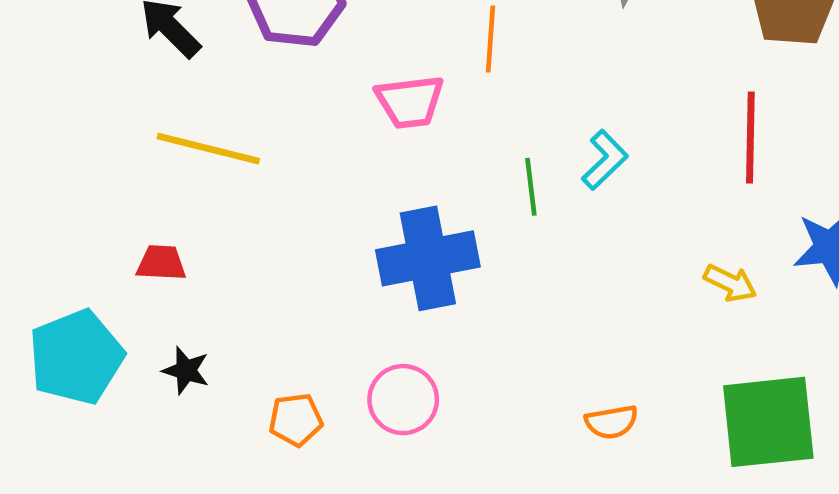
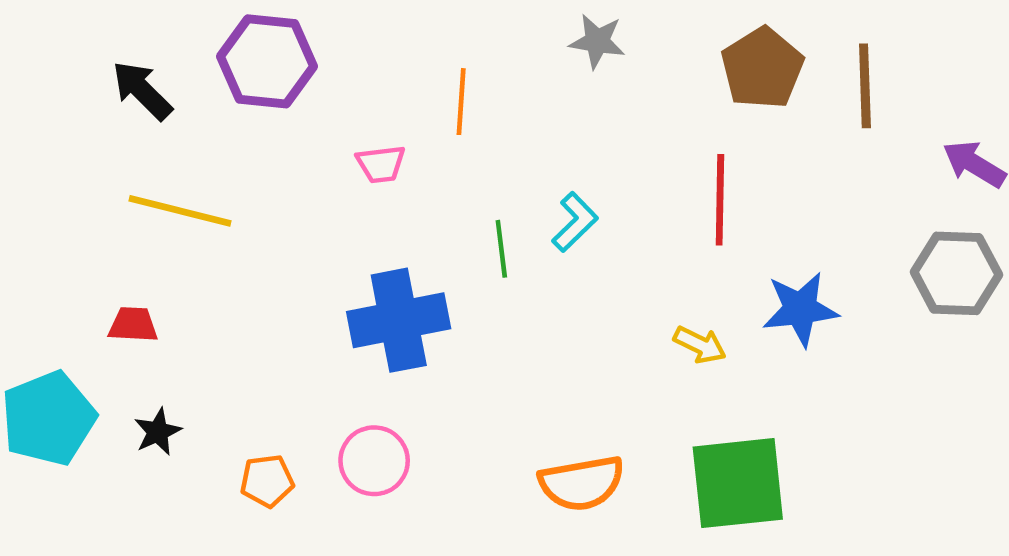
pink trapezoid: (410, 102) -> (381, 164), size x0.7
black star: (186, 370) -> (158, 432), turned 30
orange semicircle: (611, 422) -> (582, 483), size x1.6

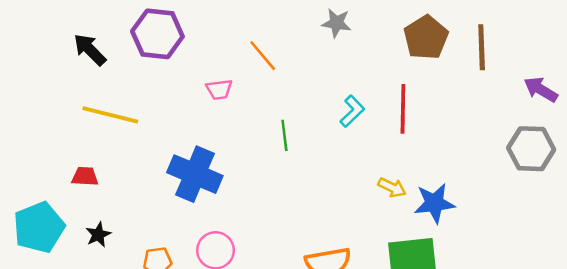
orange line: (461, 102) -> (263, 56), turned -44
cyan L-shape: (575, 222) -> (352, 111), moved
blue star: (800, 309) -> (434, 203), moved
blue cross: (399, 320) -> (195, 174), moved, turned 34

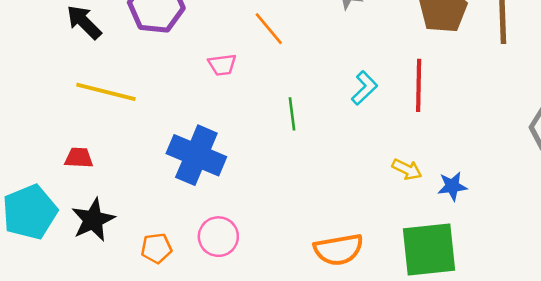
blue star: (434, 203) -> (452, 186), size x0.7
black star: (98, 235) -> (93, 220), size x1.6

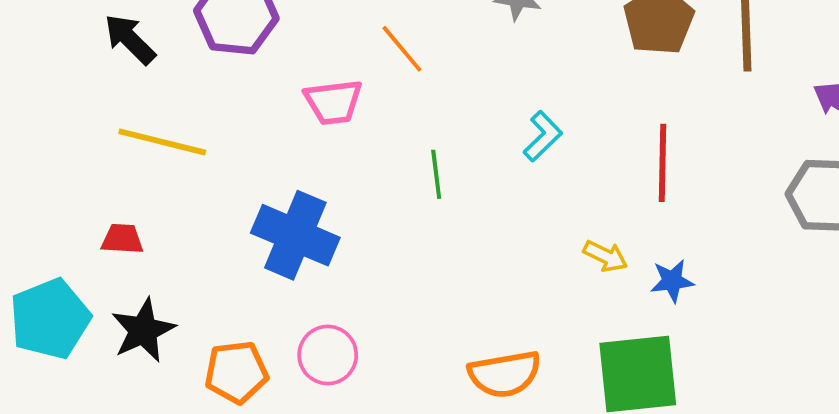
pink trapezoid: (222, 65) -> (333, 102), size x1.4
red line: (419, 85) -> (663, 163), moved
orange pentagon: (156, 248) -> (236, 372), size x1.4

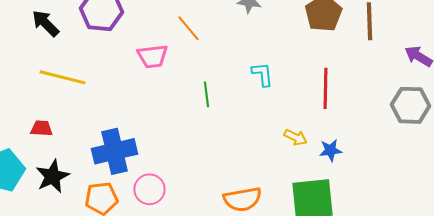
cyan L-shape: (543, 136) -> (262, 74), turned -52
blue cross: (295, 235) -> (114, 151), moved, turned -36

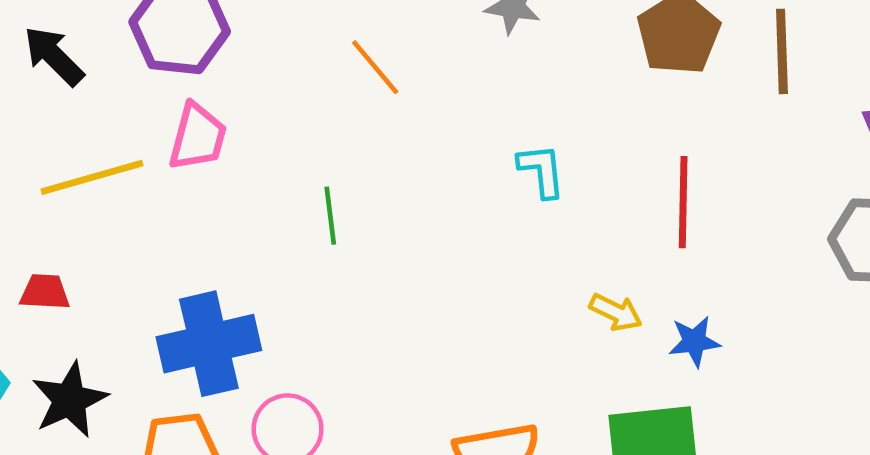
pink trapezoid: (152, 56) -> (198, 137), moved, turned -68
yellow line: (62, 77) -> (92, 177), turned -30
green line: (206, 94) -> (330, 216), moved

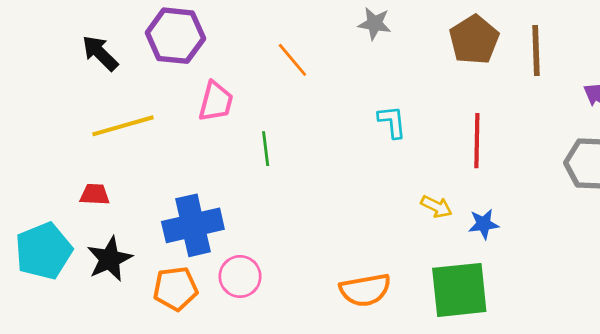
pink trapezoid: (198, 137) -> (216, 102), moved

